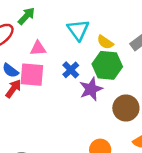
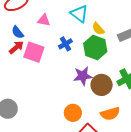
cyan triangle: (78, 30) -> (79, 14), turned -30
pink square: (32, 75) -> (34, 52), moved
purple star: (91, 89) -> (83, 76), moved

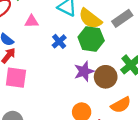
yellow semicircle: (98, 29) -> (90, 19), size x1.6
pink square: (34, 52) -> (16, 78), moved

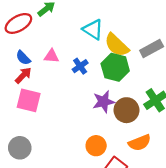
pink triangle: (32, 21) -> (51, 56), moved

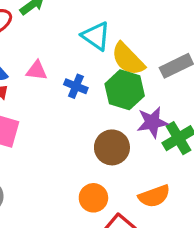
blue cross: (80, 66) -> (76, 86), turned -35
purple star: (104, 102) -> (152, 122), moved
brown circle: (126, 110) -> (112, 147), moved

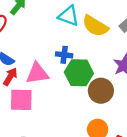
pink triangle: (37, 71) -> (37, 73), moved, size x1.5
green hexagon: (125, 90) -> (79, 73), moved

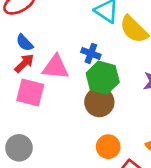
brown circle: (101, 91) -> (99, 102), moved

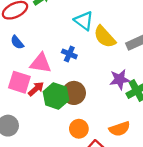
red arrow: (24, 63) -> (36, 89), moved
green hexagon: (103, 78) -> (56, 96), moved

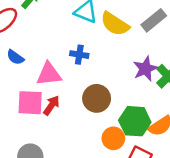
green hexagon: (56, 96) -> (135, 121), moved

